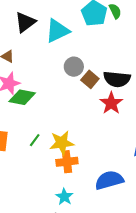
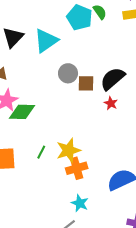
brown square: (90, 79) -> (86, 83), turned -30
black semicircle: (117, 79) -> (113, 79), turned 144
red star: (111, 103) -> (111, 103), size x0.6

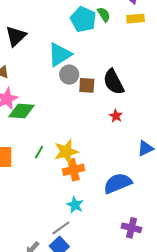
cyan triangle: (46, 41) -> (60, 55), moved
black semicircle: (113, 79) -> (114, 82), turned -80
red star: (111, 103) -> (116, 116), moved

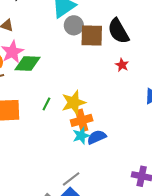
brown square: (87, 85) -> (92, 36), size x1.4
blue semicircle: (118, 183) -> (97, 137), moved, size x0.7
cyan star: (75, 205) -> (81, 136), moved, turned 30

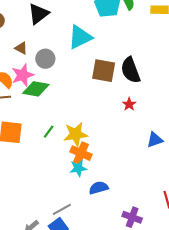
gray circle: (74, 25) -> (45, 59), moved
orange cross: (82, 120) -> (81, 153), turned 30
blue semicircle: (97, 137) -> (99, 188), moved

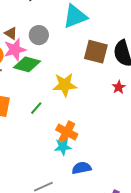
brown triangle: (21, 48) -> (11, 33), moved
yellow star: (76, 134) -> (65, 85), moved

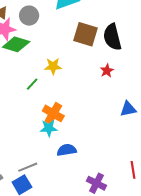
yellow star: (65, 85) -> (53, 66), size x0.7
green line: (36, 108) -> (32, 84), moved

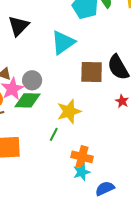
gray circle: (29, 16) -> (32, 80), moved
yellow star: (53, 66) -> (69, 111), size x1.4

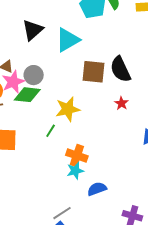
black triangle: (19, 26) -> (33, 30), moved

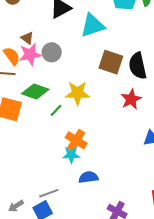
green diamond: (27, 95) -> (35, 91), moved
red star: (121, 103) -> (131, 99), size x1.5

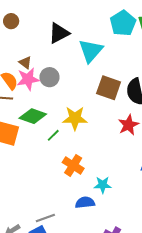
cyan triangle: (93, 25) -> (91, 51), turned -32
cyan star: (71, 155) -> (103, 185), moved

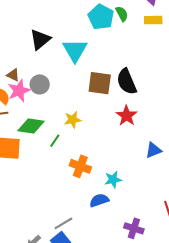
yellow star: (75, 118) -> (73, 120), size x0.7

